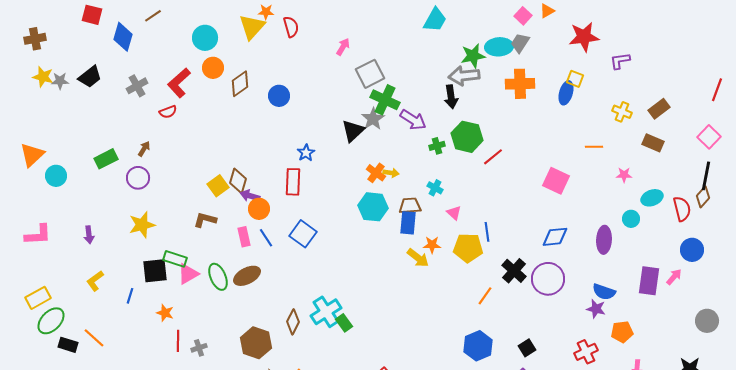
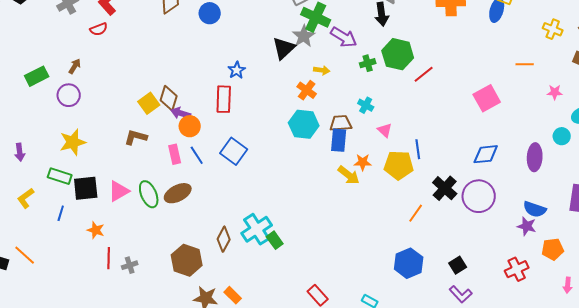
yellow arrow: (391, 173) -> (322, 70), moved
pink square: (556, 181) -> (487, 98), turned 36
green rectangle: (175, 259) -> (60, 176), moved

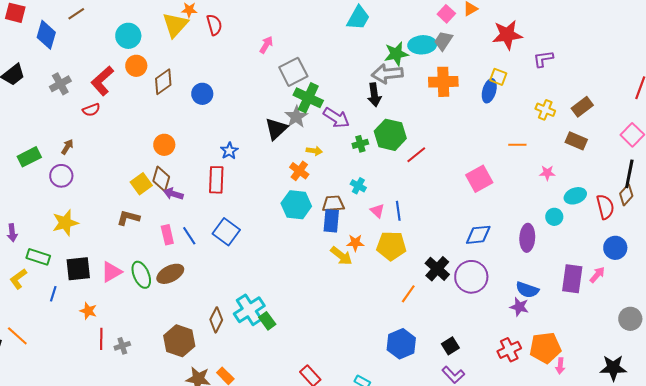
orange circle: (190, 126) -> (164, 145), moved
blue line: (418, 149) -> (398, 211), moved
green rectangle: (60, 176) -> (38, 257), moved
orange pentagon: (553, 249) -> (545, 348), moved, size x1.4

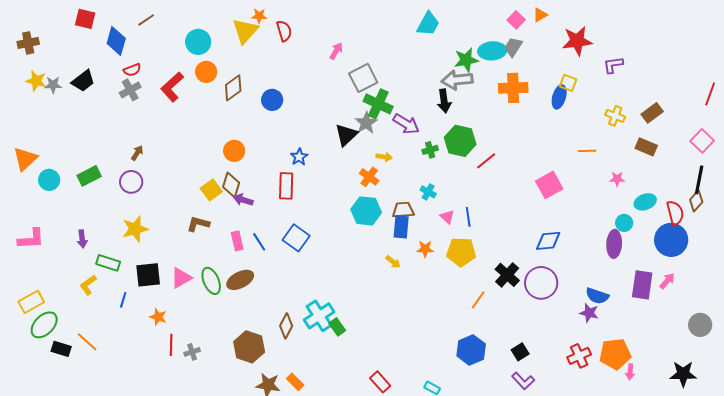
red semicircle: (91, 110) -> (132, 70), moved
green rectangle: (29, 157) -> (89, 176), moved
purple ellipse: (527, 238) -> (614, 244), moved
blue circle: (615, 248) -> (671, 240), moved, size x1.4
yellow arrow: (341, 256) -> (393, 262), moved, size x0.7

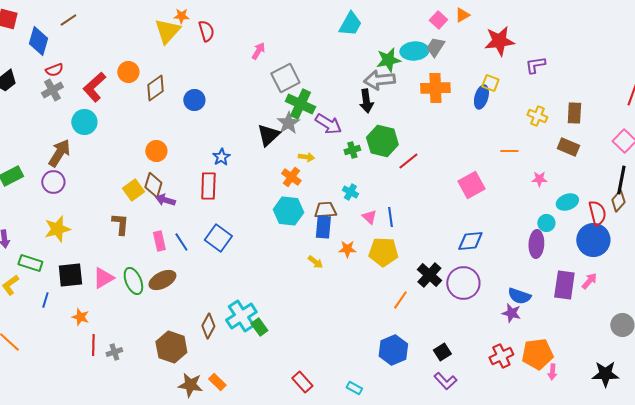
cyan circle: (198, 42) -> (84, 122), moved
brown rectangle: (652, 113) -> (574, 113), turned -50
brown arrow: (137, 153) -> (59, 153), size x1.8
brown L-shape: (198, 224) -> (120, 224), turned 80

